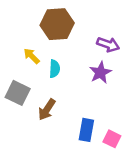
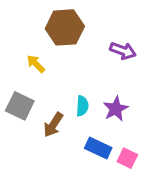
cyan semicircle: (55, 69) -> (82, 106), moved
purple star: (100, 73) -> (116, 109), moved
blue rectangle: (86, 130) -> (98, 148), turned -75

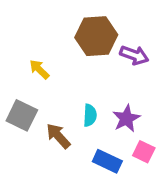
brown hexagon: (65, 27) -> (96, 36), moved
brown arrow: (53, 125) -> (58, 136), turned 105
pink square: (127, 158) -> (144, 152), moved

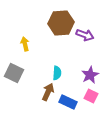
yellow arrow: (39, 69) -> (25, 44), turned 32
purple star: (126, 118) -> (90, 75), moved
brown arrow: (58, 136) -> (48, 92), moved, turned 66

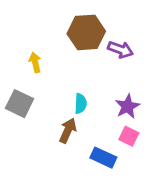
blue rectangle: (68, 102) -> (103, 158), moved

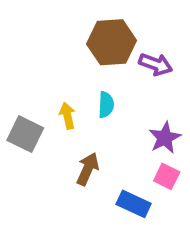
yellow arrow: (35, 62) -> (67, 116), moved
cyan semicircle: (81, 104) -> (106, 105), moved

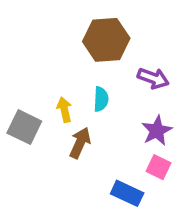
purple arrow: (156, 64) -> (153, 78), moved
brown arrow: (88, 169) -> (80, 143), moved

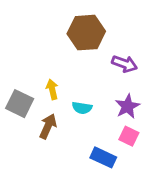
cyan semicircle: (101, 99) -> (82, 108), moved, turned 96
brown arrow: (80, 143) -> (48, 126), moved

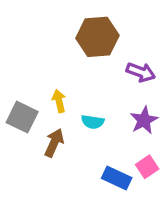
pink square: (129, 136) -> (147, 167), moved, turned 30

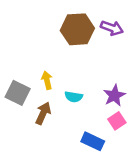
purple arrow: (141, 72) -> (112, 28), moved
pink square: (147, 167) -> (117, 121), moved

